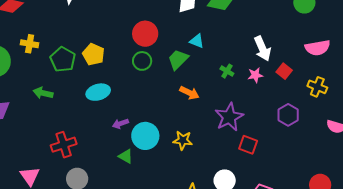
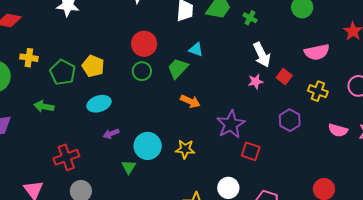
green cross: (227, 71) -> (250, 18), moved
purple arrow: (120, 124) -> (111, 134), moved
green triangle: (126, 156) -> (129, 167), turned 35

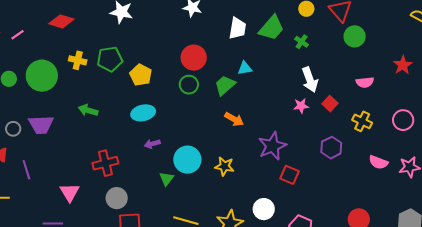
cyan triangle: (196, 49) -> (245, 68), turned -35
pink semicircle: (317, 52) -> (365, 82), size x0.7
green pentagon: (63, 72) -> (110, 59), moved, turned 30

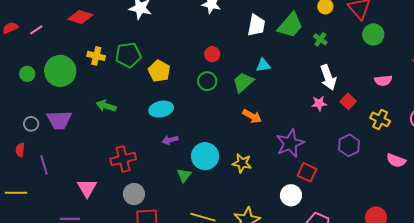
red circle: (194, 58) -> (212, 54), size x0.6
white circle: (264, 209) -> (291, 195), moved

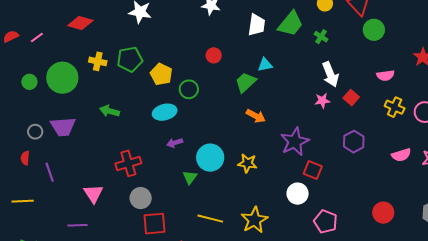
green circle: (207, 81) -> (189, 89), moved
yellow cross: (380, 119) -> (395, 107), moved
pink semicircle: (396, 160) -> (401, 155), turned -36

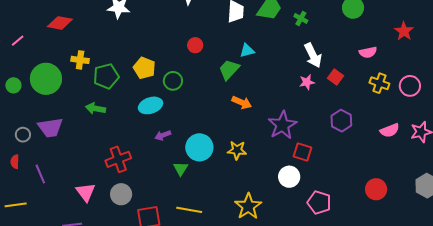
green pentagon: (130, 59) -> (106, 76), moved
gray circle: (141, 198) -> (121, 194), moved
yellow line: (210, 219) -> (189, 210), moved

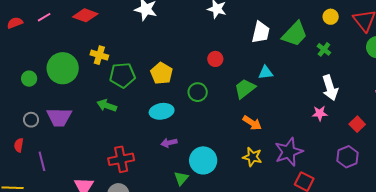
pink line: (18, 41) -> (44, 17), moved
red square: (336, 77) -> (357, 124), moved
green circle: (173, 81) -> (198, 92), moved
green circle: (13, 85) -> (29, 79), moved
yellow star: (237, 150) -> (252, 157), moved

